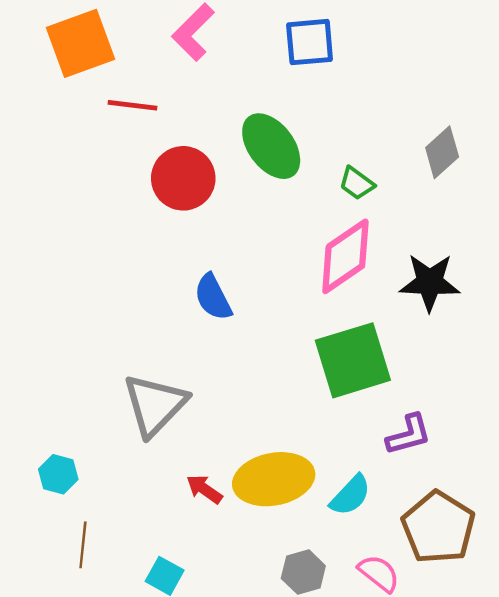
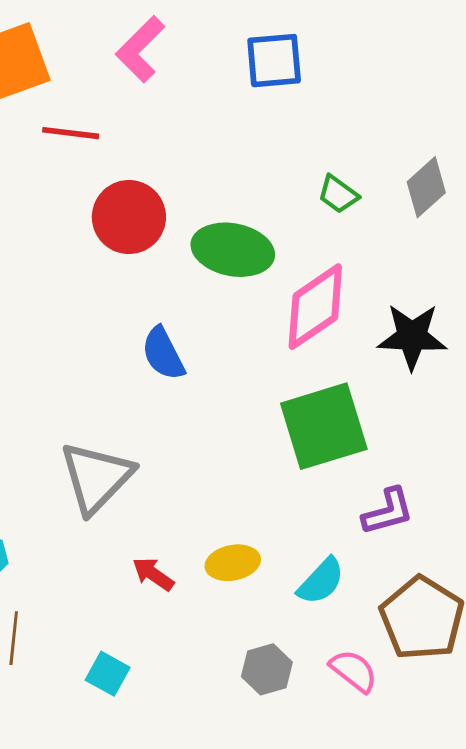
green ellipse: (271, 146) -> (233, 250), moved, turned -42
green trapezoid: (357, 183) -> (338, 194), moved
yellow ellipse: (274, 479) -> (233, 563), size x0.6

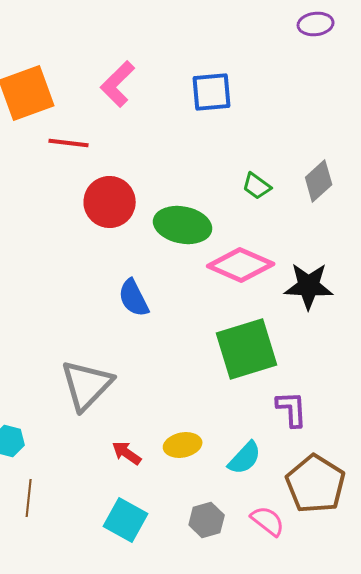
pink diamond: (315, 307) -> (241, 265), turned 58
purple L-shape: (388, 511) -> (292, 409), turned -78
cyan square: (108, 674) -> (126, 520), moved, size x1.4

